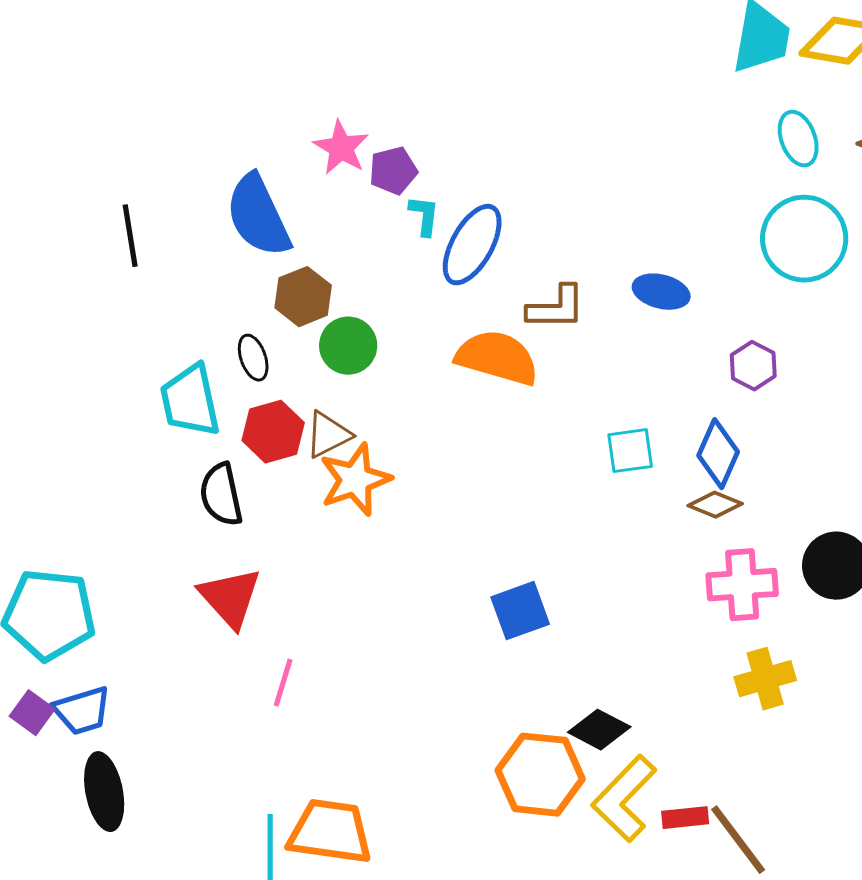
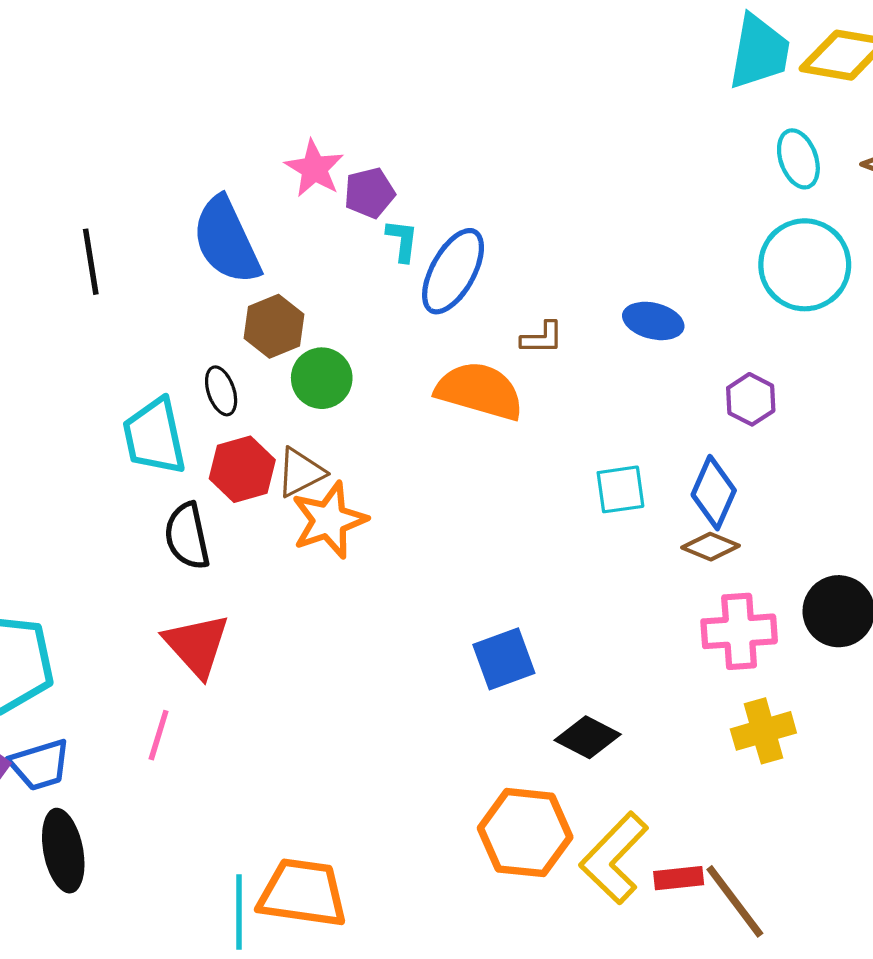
brown L-shape: (556, 308) -> (542, 338), size x0.7
pink line: (283, 683) -> (159, 735), moved
black diamond: (599, 730) -> (588, 737), moved

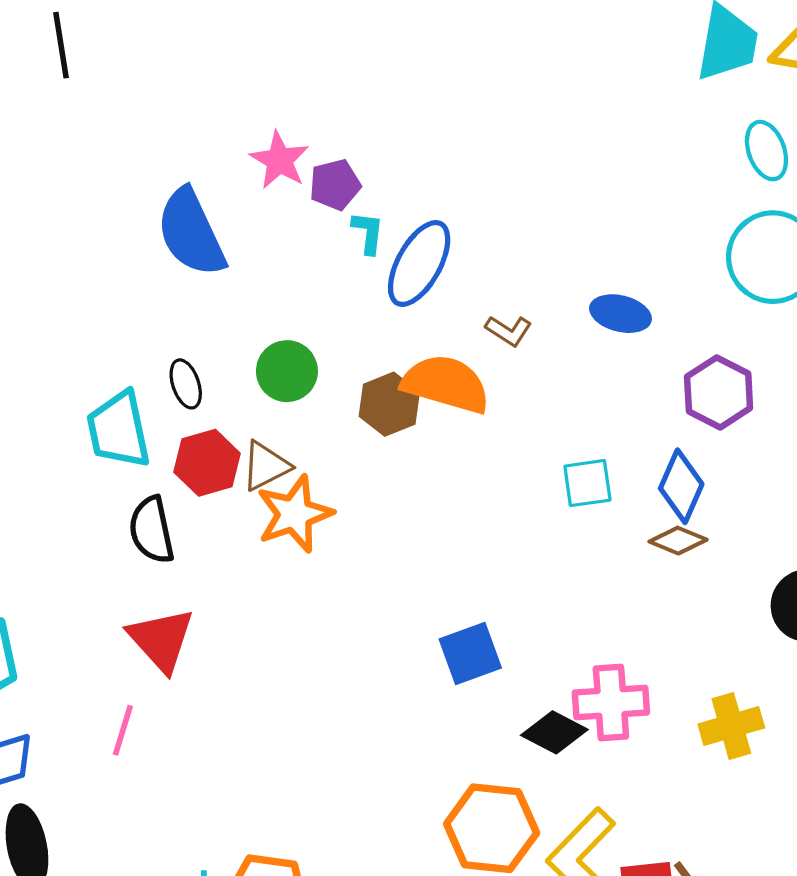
black line: (91, 262) -> (61, 45), moved
brown hexagon: (274, 326) -> (389, 404), moved
brown L-shape: (542, 338) -> (509, 331), turned 33
purple hexagon: (751, 399) -> (719, 392), size x1.4
pink cross: (739, 631) -> (611, 703), moved

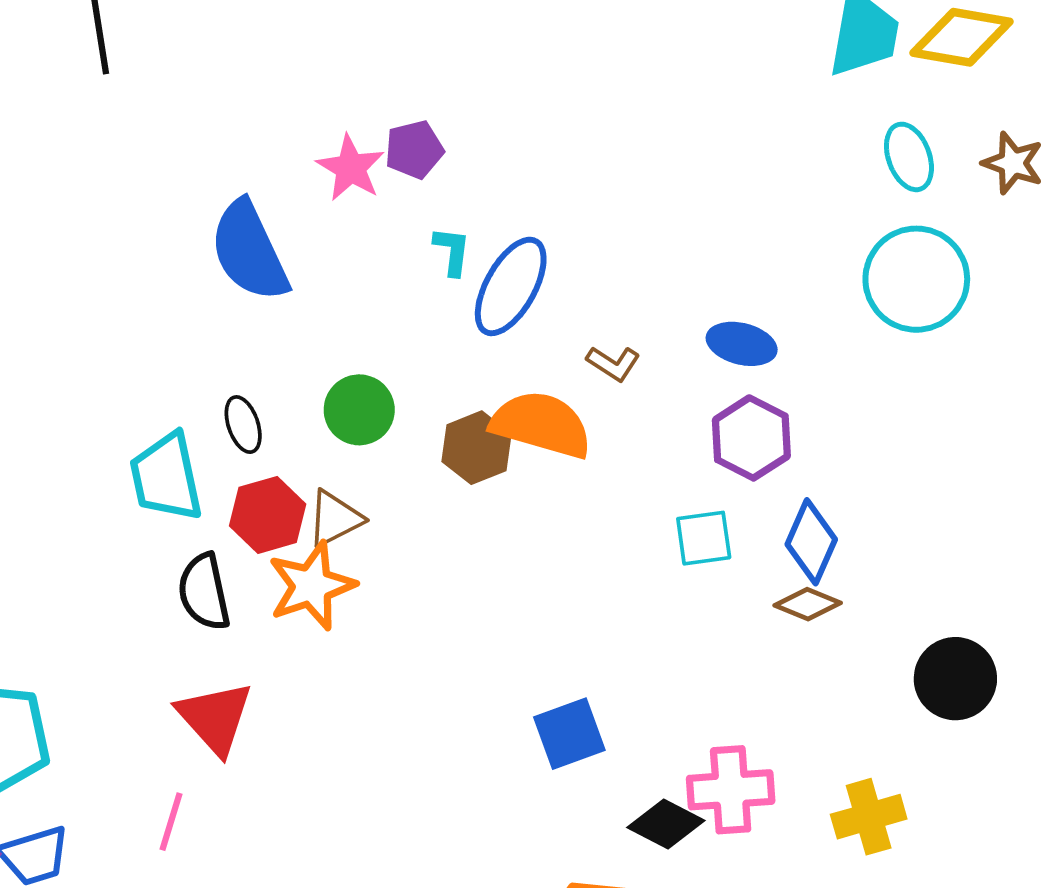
purple pentagon: (335, 185) -> (414, 150), moved
purple hexagon: (719, 392) -> (751, 438), moved
orange star: (294, 514) -> (312, 586), moved

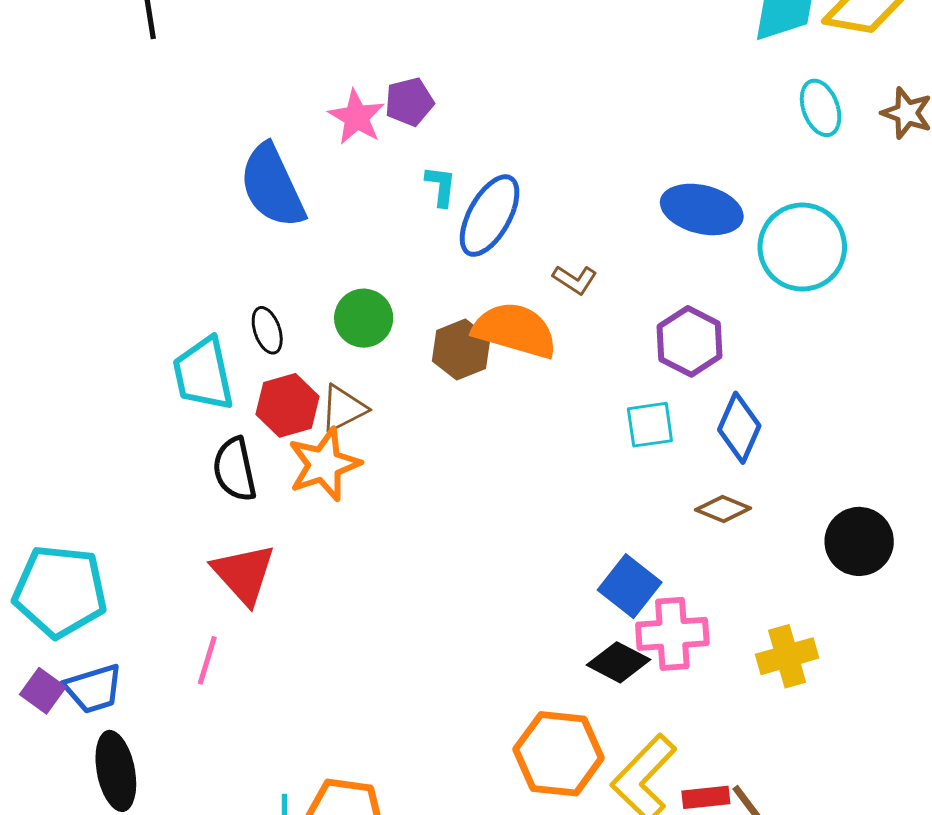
cyan circle: (916, 279) -> (802, 247), moved
blue ellipse: (742, 344) -> (702, 209), moved, size x1.4
brown diamond: (808, 604) -> (723, 509), moved
blue square: (569, 734) -> (630, 586), moved, turned -32

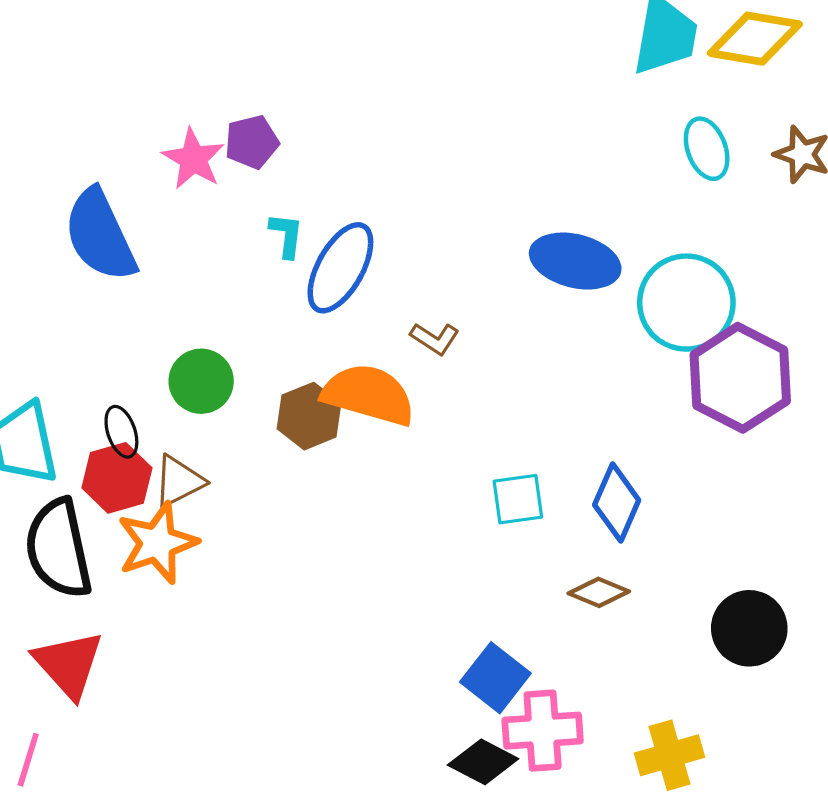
black ellipse: (267, 330) -> (121, 432), moved
purple hexagon: (690, 341) -> (740, 378), moved, size x1.4
black semicircle: (235, 469) -> (58, 549), size x1.4

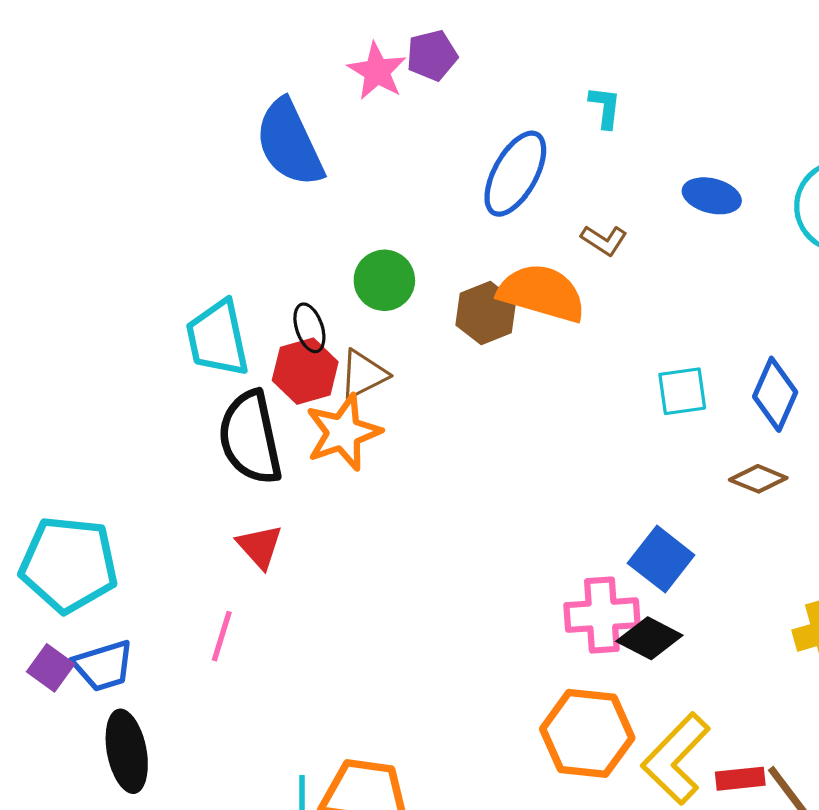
cyan L-shape: (287, 235) -> (605, 107), moved
blue ellipse: (575, 261) -> (712, 196), moved, size x0.7
red triangle: (69, 664) -> (260, 546), size x0.7
pink cross: (543, 731) -> (602, 615), moved

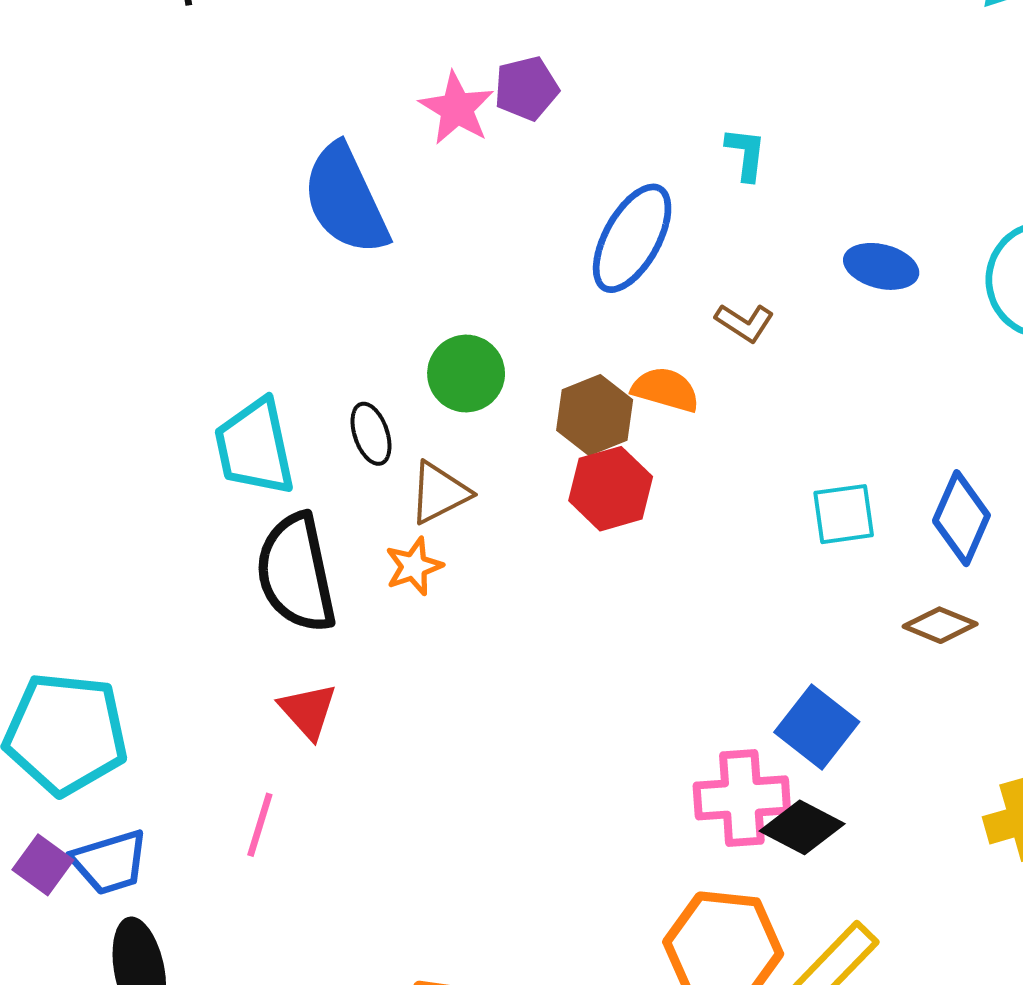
orange semicircle: (542, 293) -> (666, 390), size x0.6
red hexagon: (305, 371) -> (611, 489), moved
orange star: (343, 432) -> (414, 566), size x0.6

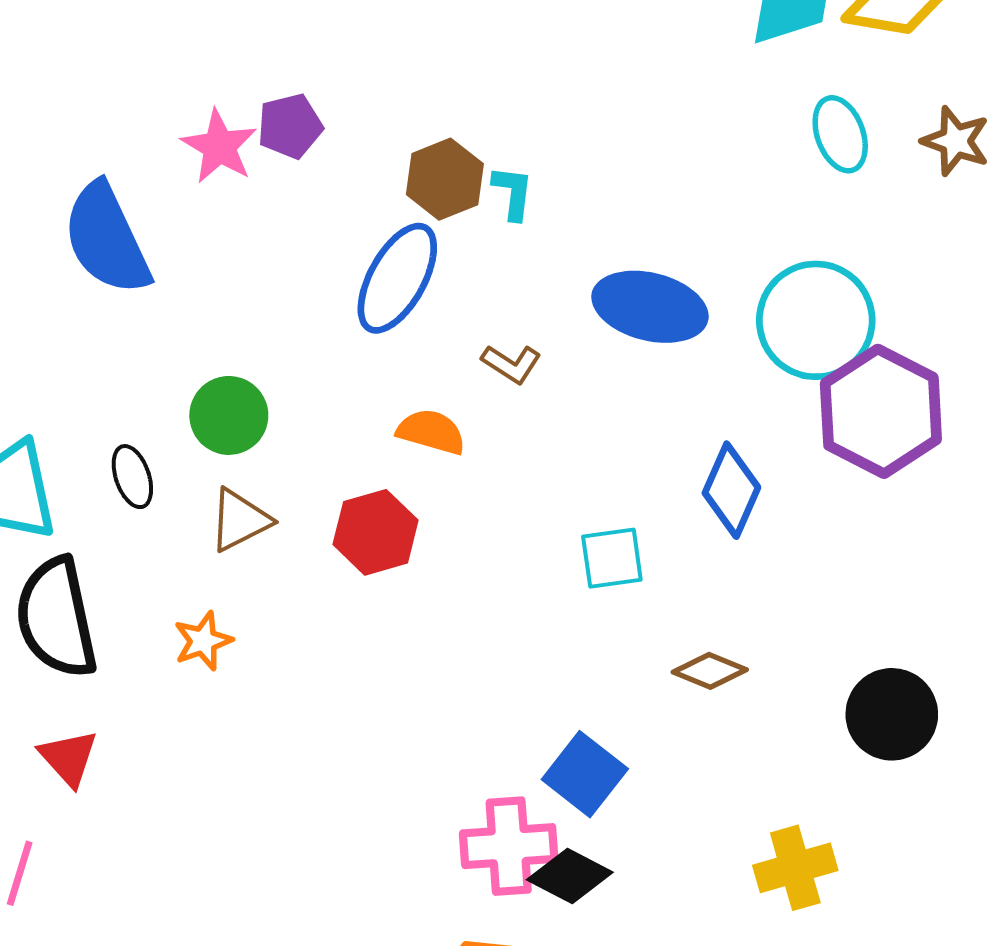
blue ellipse: (881, 266) -> (650, 307), size x1.5
brown hexagon: (595, 415) -> (445, 179), moved
brown triangle: (439, 493) -> (240, 520), moved
blue diamond: (961, 518) -> (731, 490), moved
orange star: (414, 566) -> (203, 641), moved

